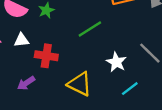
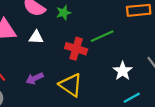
red cross: (46, 56) -> (76, 49), moved
yellow triangle: (80, 84) -> (71, 85), moved

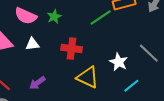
green line: (102, 36) -> (101, 18), moved
yellow triangle: (71, 85) -> (88, 77), moved

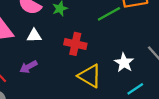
purple arrow: (37, 83) -> (28, 67), moved

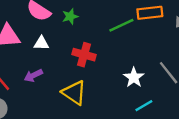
yellow triangle: (90, 76) -> (74, 93), moved

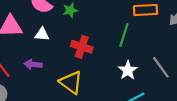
green line: (121, 25) -> (124, 35), moved, turned -50
purple arrow: (33, 76) -> (33, 64), turned 30

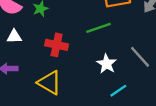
green line: (124, 35) -> (99, 28), turned 60

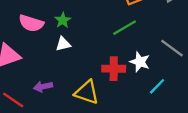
white triangle: (14, 37) -> (63, 44), moved
red cross: (57, 45) -> (114, 69), moved

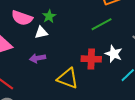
white triangle: (63, 44) -> (41, 32), moved
purple arrow: (43, 87) -> (38, 58), moved

